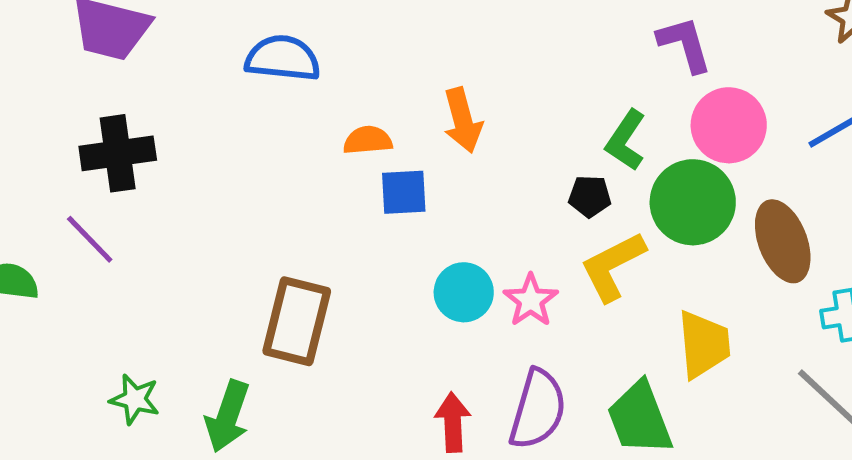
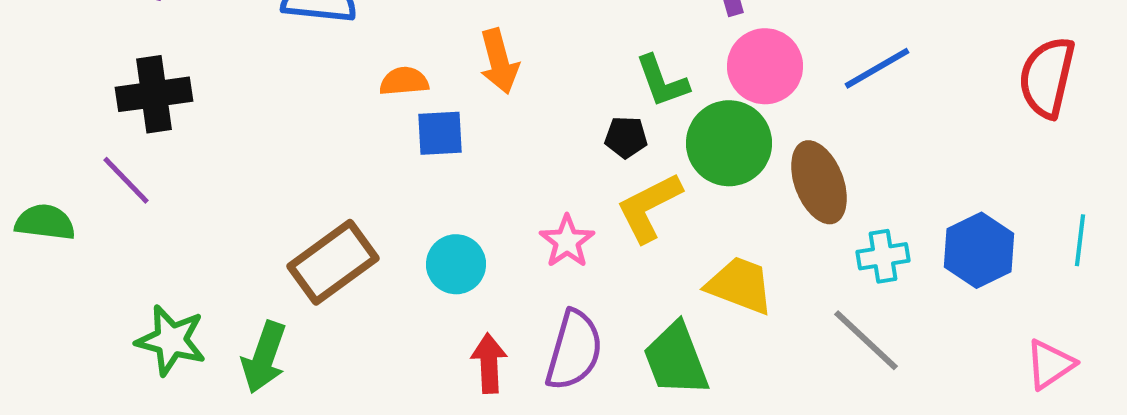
green L-shape: (626, 140) -> (662, 81), turned -54
cyan circle: (464, 292) -> (456, 264), moved
brown rectangle: (297, 321) -> (333, 262), turned 40
yellow trapezoid: (704, 344) -> (740, 285), turned -64
green star: (135, 399) -> (171, 340), size x1.4

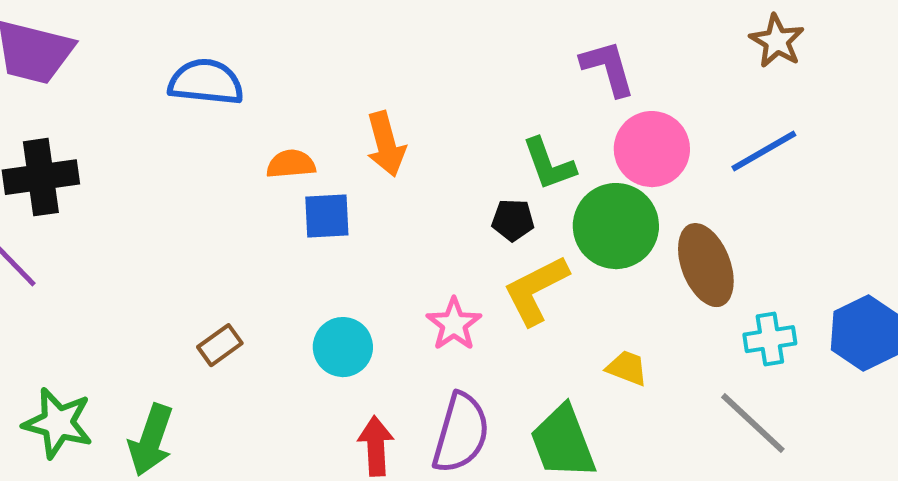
brown rectangle: (333, 262) -> (220, 345), size x0.5
yellow trapezoid: (740, 285) -> (627, 368), size x0.6

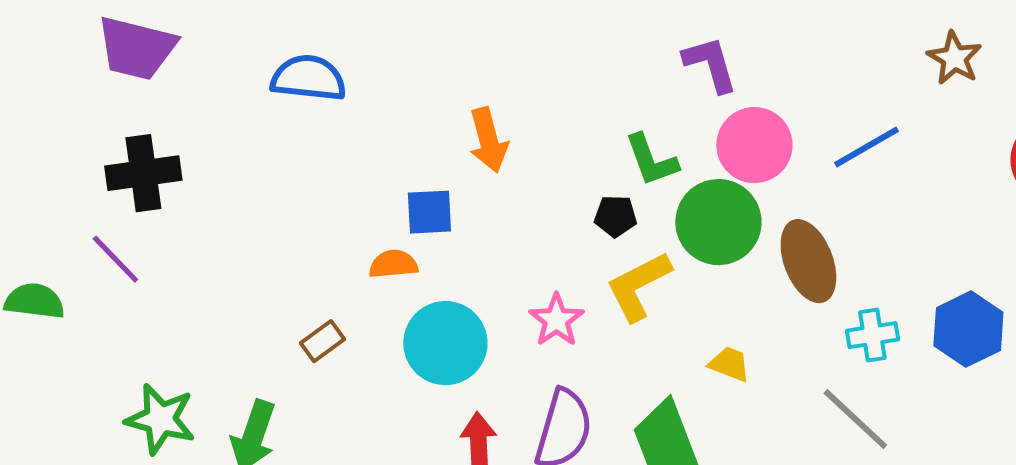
brown star: (777, 41) -> (954, 58), moved
orange semicircle: (291, 164) -> (393, 264), moved
cyan circle: (343, 347) -> (445, 343), size x1.4

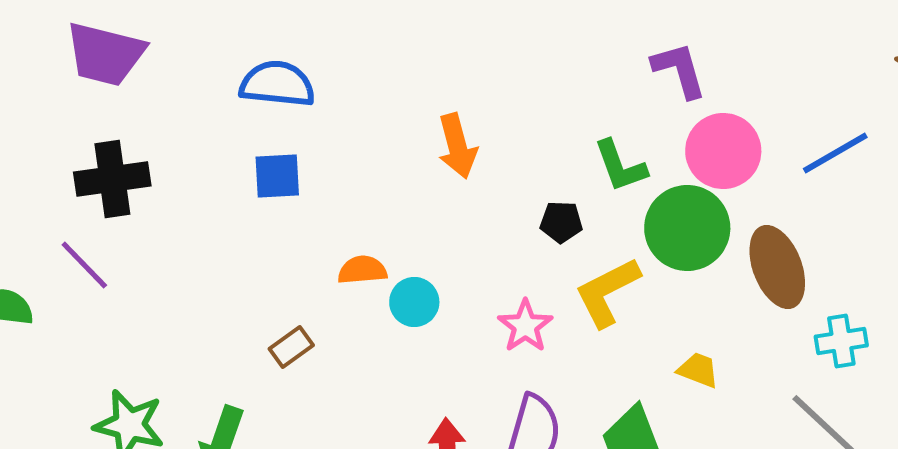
blue square: (429, 212) -> (277, 176), moved
black pentagon: (615, 216) -> (561, 222), moved
cyan circle: (445, 343) -> (414, 302), moved, size x0.6

